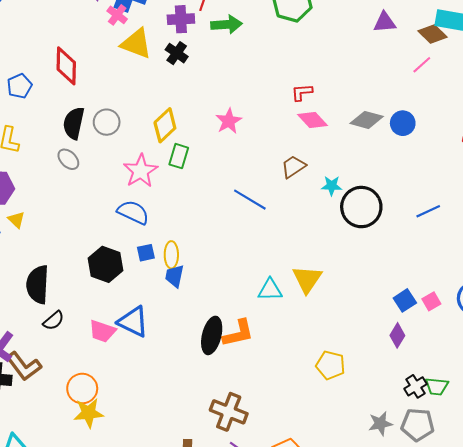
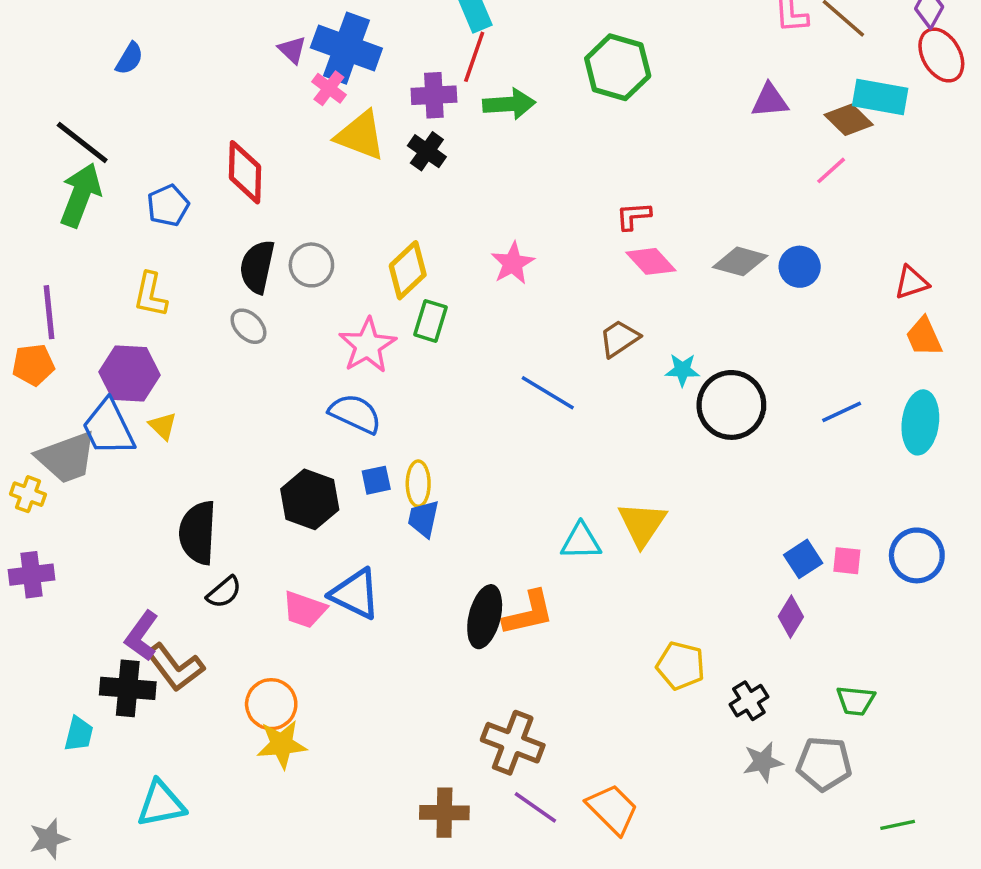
pink square: (431, 301) -> (847, 561), turned 36
black cross: (415, 386) -> (749, 701), moved

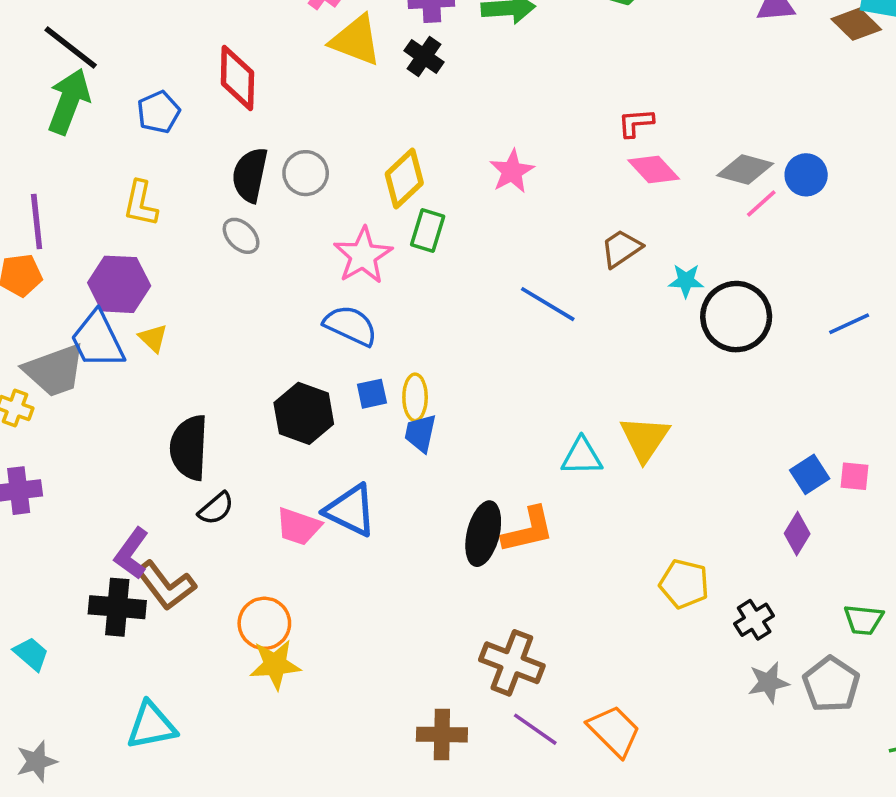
pink line: (831, 170) -> (761, 204), moved
cyan trapezoid: (79, 734) -> (31, 654), moved, turned -63
gray pentagon: (824, 764) -> (831, 684), turned 30

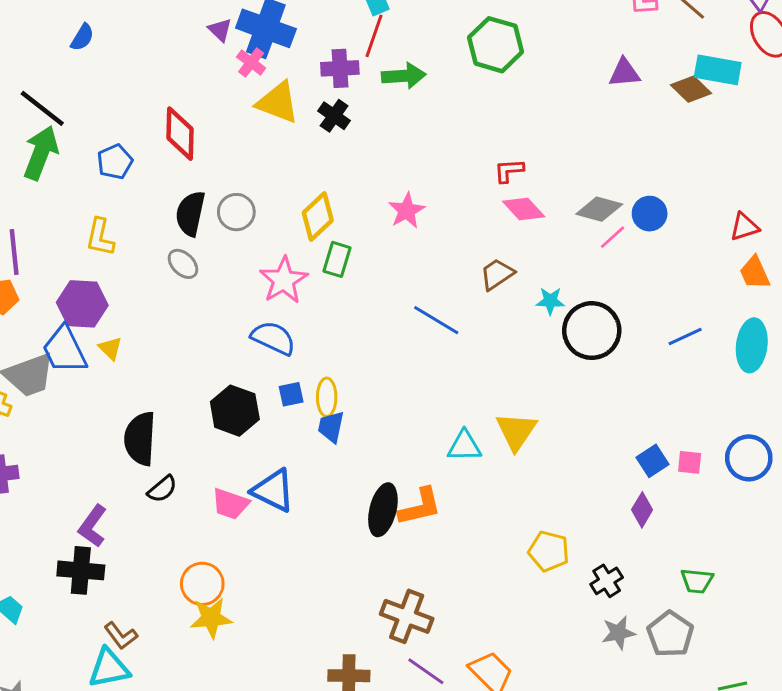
brown L-shape: (166, 586) -> (121, 636), moved, size x0.7

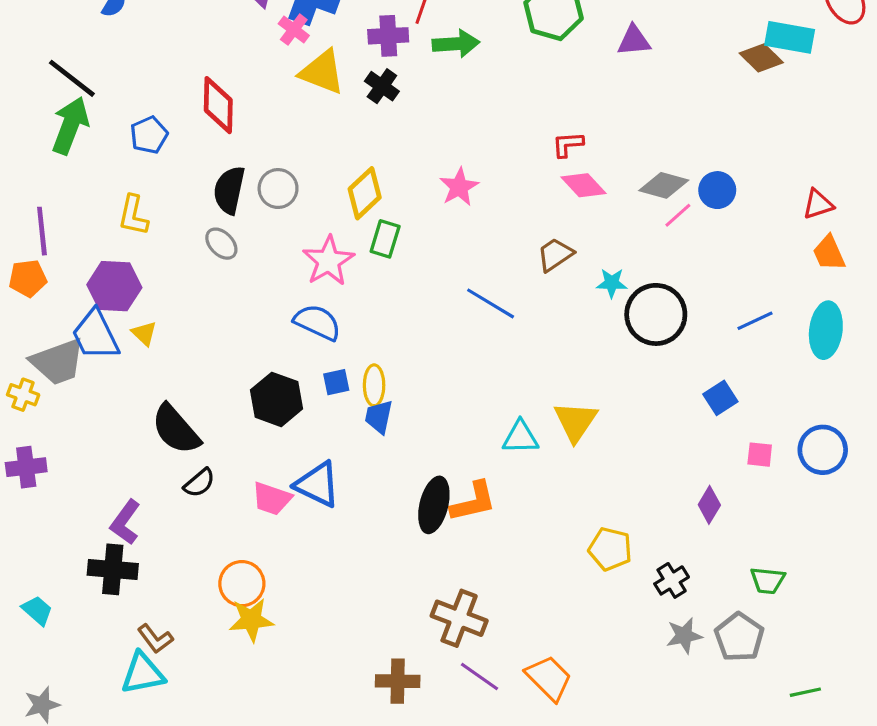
purple triangle: (624, 73) -> (634, 41), moved
black semicircle: (140, 439) -> (176, 429), turned -44
blue square: (652, 461) -> (720, 398), moved

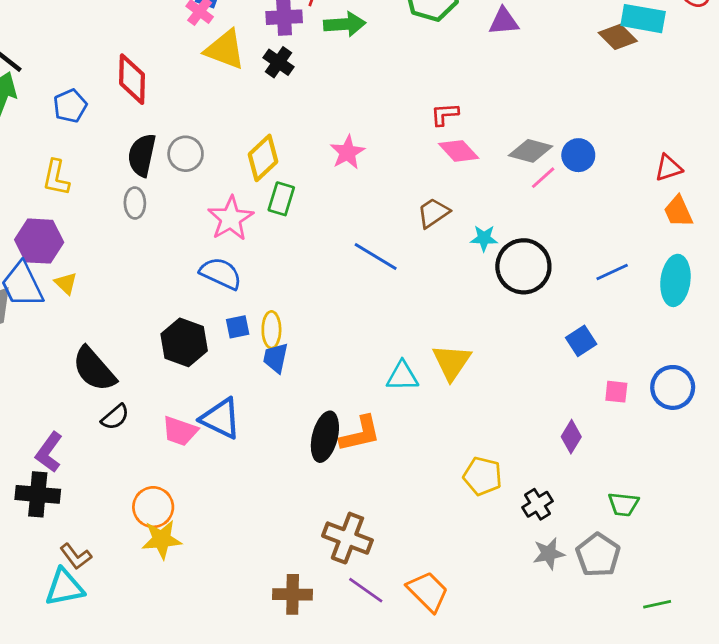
gray ellipse: (221, 244) -> (135, 203), turned 44

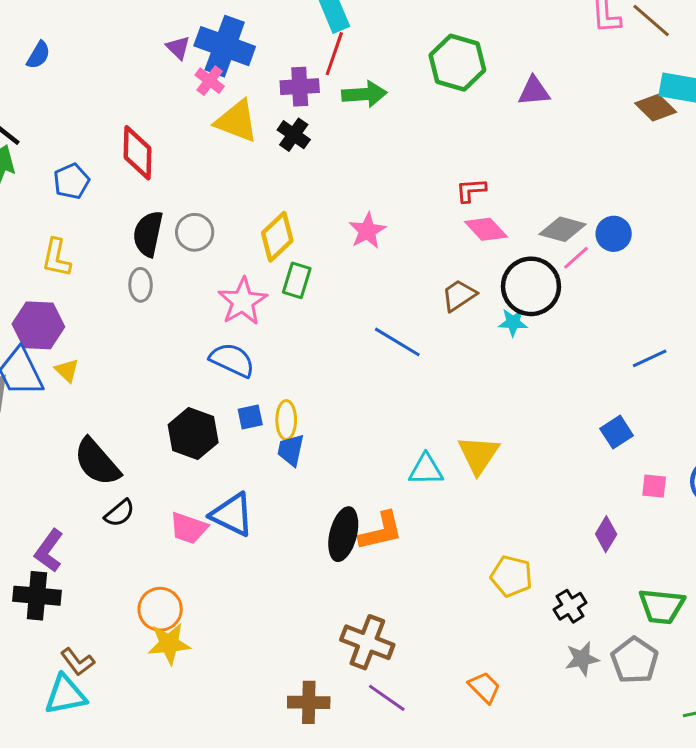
black circle: (523, 266) -> (531, 286), moved
green trapezoid: (623, 504) -> (662, 606), size x1.4
orange trapezoid: (428, 592) -> (484, 687), moved, size x0.7

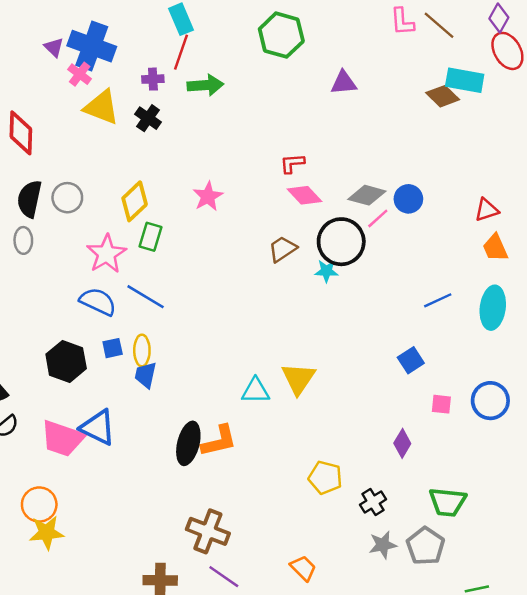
green hexagon: (457, 63) -> (281, 35), moved
purple cross: (300, 87) -> (153, 79), size x0.7
blue line: (397, 342) -> (146, 297), moved
pink trapezoid: (189, 528) -> (62, 438), size x1.4

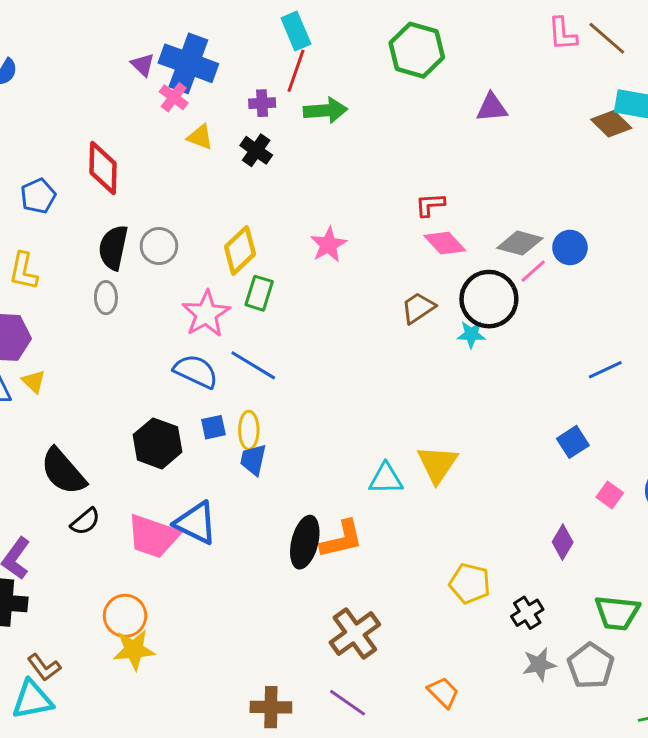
yellow triangle: (102, 107) -> (200, 137), size x0.6
pink square: (441, 404) -> (610, 495), turned 30
brown cross: (208, 531) -> (355, 633), moved, turned 33

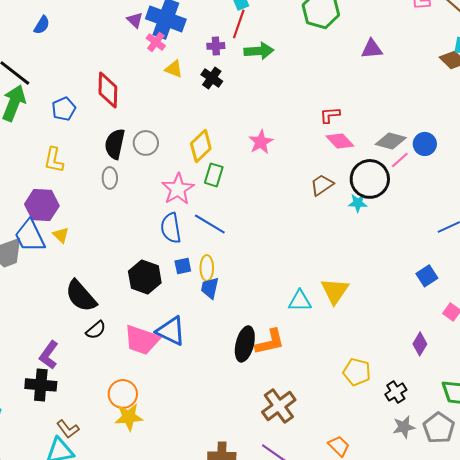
blue semicircle: (196, 371) -> (171, 228), turned -124

